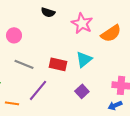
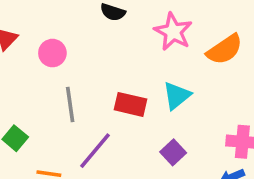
gray line: (24, 64) -> (70, 104), turned 60

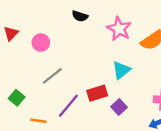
gray line: (70, 104) -> (52, 76), turned 60
red rectangle: (131, 104) -> (97, 93), moved, turned -30

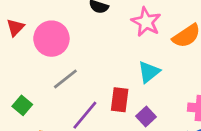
pink circle: (41, 43) -> (51, 39), size x1.6
red rectangle: (97, 93) -> (120, 100), turned -66

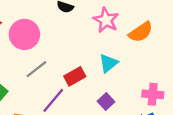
red rectangle: (120, 100) -> (75, 76), moved, turned 54

